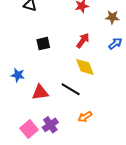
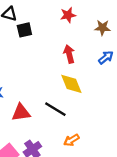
red arrow: (83, 41) -> (69, 54), turned -49
black square: (43, 44) -> (24, 30), moved

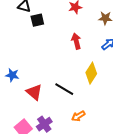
yellow diamond: (71, 84) -> (91, 73), moved, turned 55
red triangle: (21, 113) -> (34, 92), turned 48

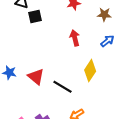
red triangle: (34, 92) -> (36, 77), moved

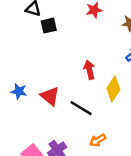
red arrow: (75, 38) -> (89, 70), moved

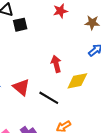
yellow diamond: (113, 89) -> (77, 81), turned 45

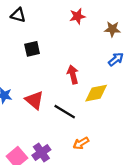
black square: (20, 25) -> (32, 49), moved

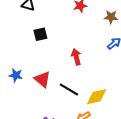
yellow diamond: (96, 93) -> (97, 97), moved

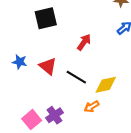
black square: (40, 34) -> (46, 18), size x1.5
red arrow: (76, 57) -> (84, 42), turned 49

